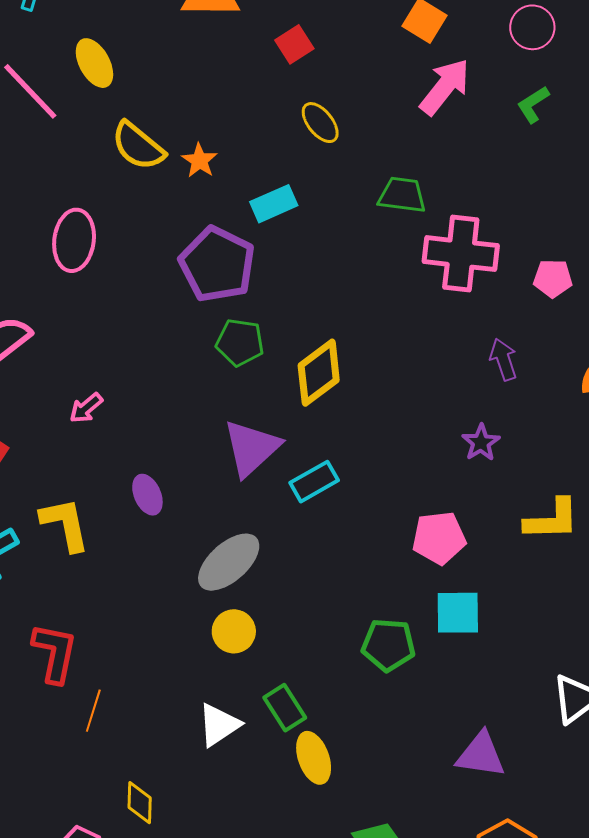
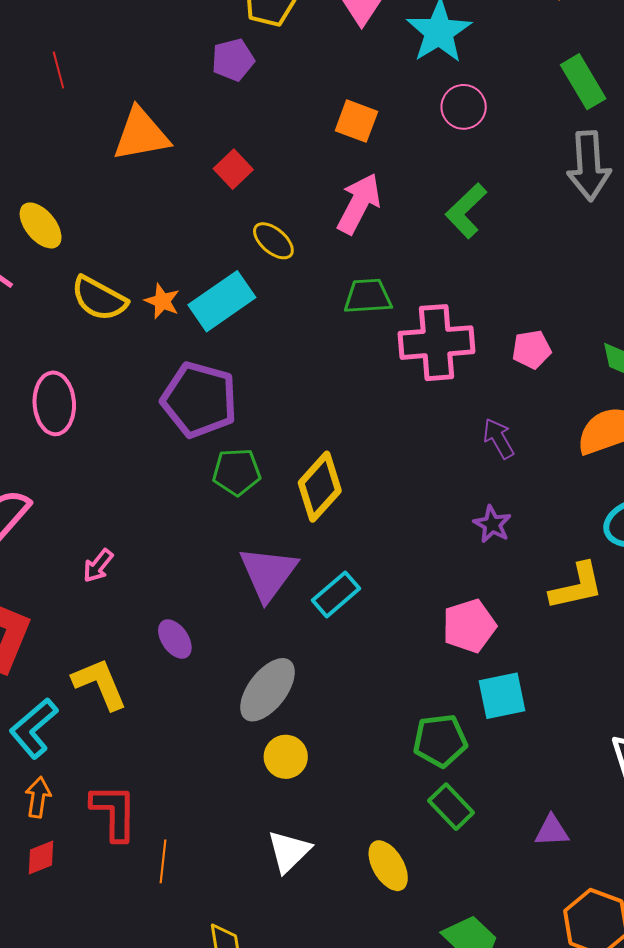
pink arrow: (445, 87) -> (359, 204), moved
green L-shape: (533, 104) -> (466, 211), moved, size x1.4
cyan rectangle: (274, 204) -> (222, 301), moved, size x1.4
green rectangle: (285, 708) -> (451, 807), moved
purple triangle: (481, 755) -> (552, 831), size x0.7

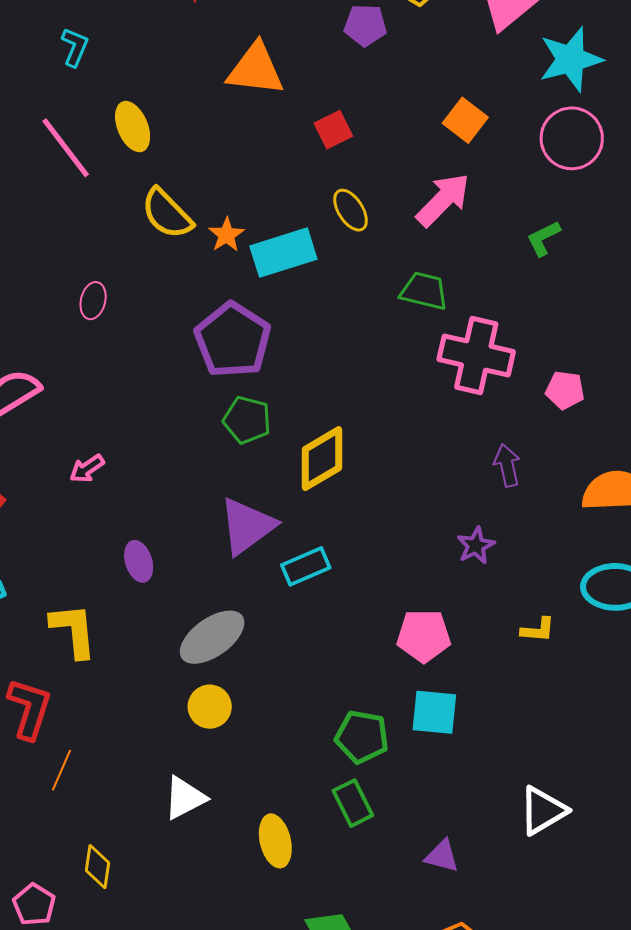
pink circle: (464, 107) -> (572, 138), size x1.4
green L-shape: (466, 211) -> (543, 238), size x0.7
pink ellipse: (54, 403) -> (93, 301), size x0.6
yellow L-shape: (577, 586) -> (538, 630), size x0.6
yellow L-shape: (100, 684) -> (74, 630), moved

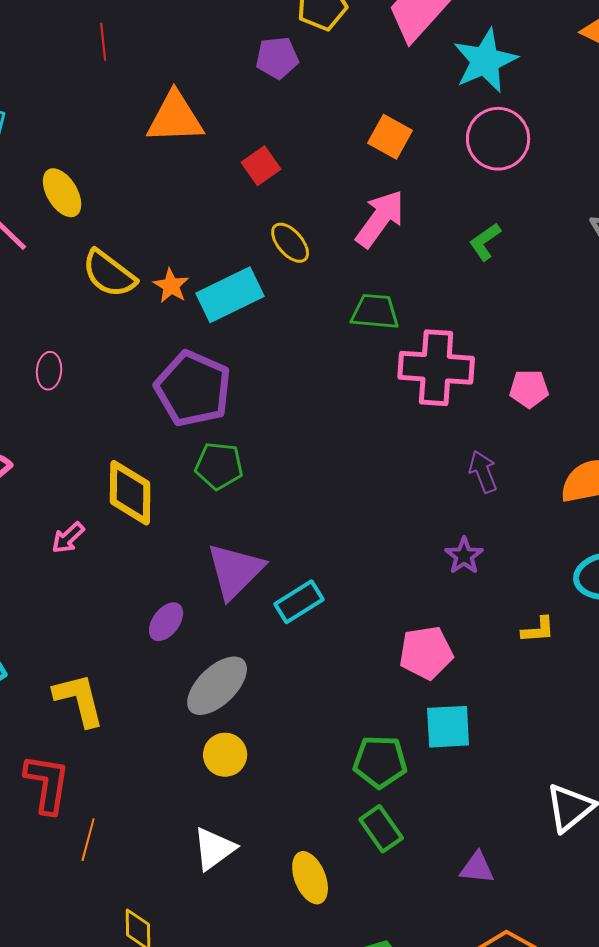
yellow diamond: (322, 459) -> (130, 493), moved, turned -50
purple ellipse: (139, 561) -> (166, 622), moved, turned 63

